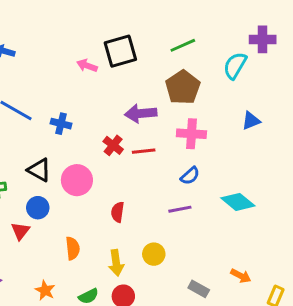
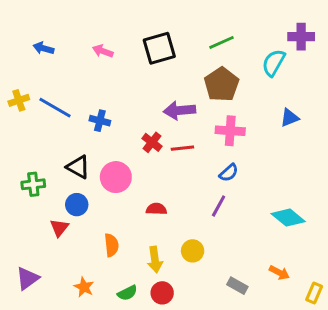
pink arrow: (87, 66) -> (103, 51), moved
cyan diamond: (238, 202) -> (288, 218), moved
purple line: (180, 209) -> (219, 206), turned -50
red semicircle: (118, 212) -> (156, 209), turned 84

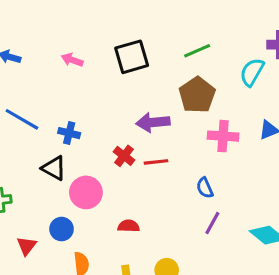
pink cross: (230, 131) -> (223, 136), moved
black triangle: (78, 167) -> (54, 168), moved
blue semicircle: (229, 173) -> (205, 188), turned 108
blue circle: (77, 205) -> (62, 229), moved
purple line: (219, 206) -> (212, 223), moved

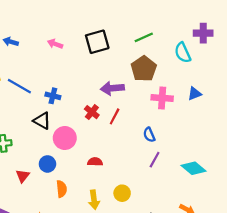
cyan semicircle: (252, 72) -> (183, 53), turned -54
red line: (156, 162) -> (115, 116), turned -56

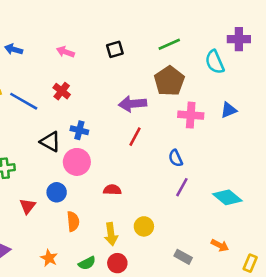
black square: (97, 42) -> (115, 49), size x0.6
blue cross: (53, 96) -> (79, 130), moved
red cross: (92, 112) -> (62, 91), moved

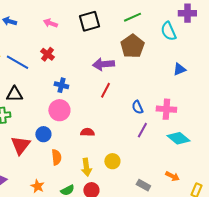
black square: (115, 49) -> (89, 21), size x1.5
pink cross: (191, 115) -> (166, 109), moved
black triangle: (50, 142) -> (14, 94), moved, turned -30
red triangle: (28, 206) -> (20, 145), size x1.5

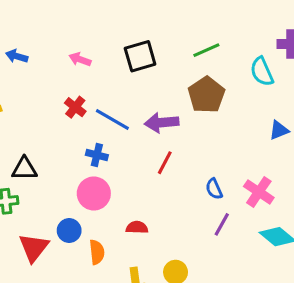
blue line: (17, 62) -> (112, 119), moved
pink cross: (166, 109) -> (259, 192), turned 30
orange semicircle: (56, 157) -> (97, 252), moved

